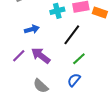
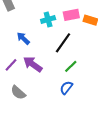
blue arrow: (32, 29) -> (23, 38), turned -120
gray semicircle: (41, 86) -> (18, 93), moved

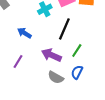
purple arrow: (33, 64) -> (51, 55), moved
gray semicircle: (18, 93) -> (56, 77), moved

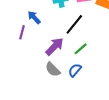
purple arrow: (51, 55) -> (55, 46), turned 96
purple line: (18, 62) -> (22, 32), moved, turned -32

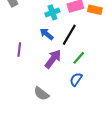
blue arrow: (34, 17) -> (47, 34), moved
gray semicircle: (53, 69) -> (41, 94), moved

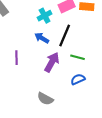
green line: (79, 58) -> (78, 57), turned 72
blue semicircle: (76, 79) -> (78, 79), turned 40

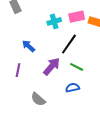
blue arrow: (42, 38) -> (29, 46), moved
purple line: (17, 58) -> (18, 70), moved

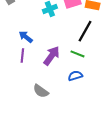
black line: (69, 44) -> (85, 31), moved
purple line: (18, 70) -> (22, 56), moved

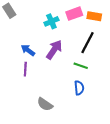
purple arrow: (52, 56) -> (54, 50), moved
blue semicircle: (75, 76) -> (79, 88), turned 104

